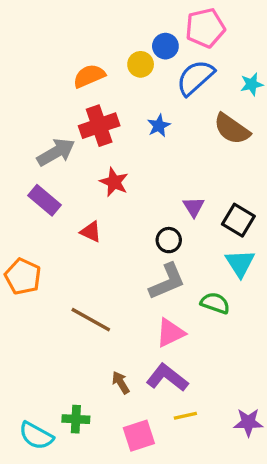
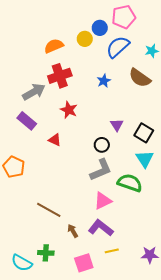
blue star: (159, 126) -> (104, 81), moved
green semicircle: (215, 303) -> (130, 183), size x1.4
brown line: (91, 320) -> (49, 210), moved

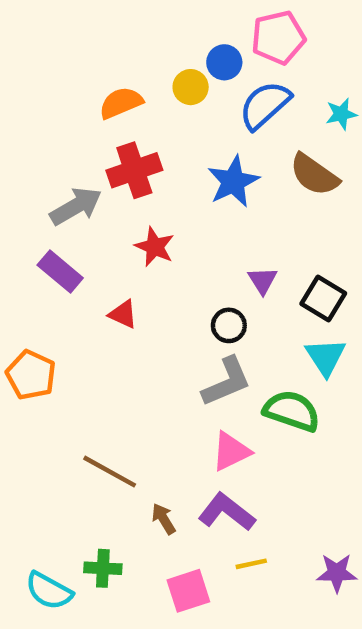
blue star: (104, 81) -> (233, 182), size x1.6

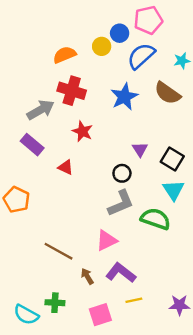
red cross: (134, 170) -> (72, 91), turned 36
pink triangle: (231, 451) -> (106, 240), moved

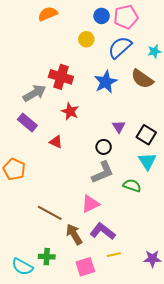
blue circle: (120, 33) -> (102, 16), moved
orange semicircle: (64, 55) -> (48, 14), moved
green semicircle: (155, 219) -> (132, 186), size x0.7
brown arrow: (87, 276) -> (74, 234), size x1.5

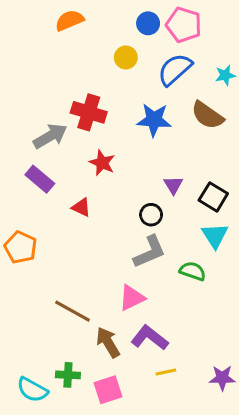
pink pentagon: (126, 17) -> (184, 25), turned 30
blue star: (106, 82) -> (154, 120), turned 30
pink square: (85, 267) -> (108, 390), moved

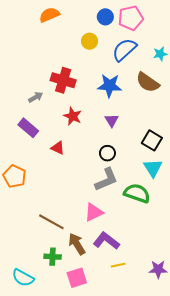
pink pentagon: (184, 25) -> (131, 18), turned -30
gray arrow: (50, 136) -> (36, 97), size x0.6
purple triangle: (173, 185) -> (112, 120), moved
green semicircle: (193, 271) -> (137, 193), size x1.4
green cross: (68, 375) -> (53, 257), moved

